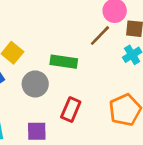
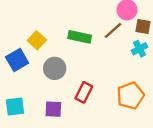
green rectangle: (64, 62) -> (80, 37), moved

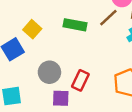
gray circle: (55, 68) -> (49, 72), moved
purple square: (53, 109) -> (61, 98), moved

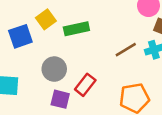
brown line: (108, 18) -> (126, 50), moved
green rectangle: (75, 25) -> (76, 29), moved, turned -35

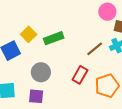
red rectangle: (85, 85) -> (80, 75), moved
purple square: (60, 99) -> (36, 96), moved

